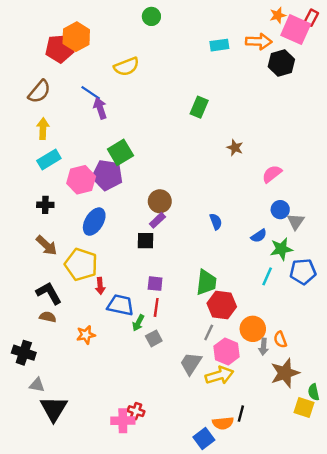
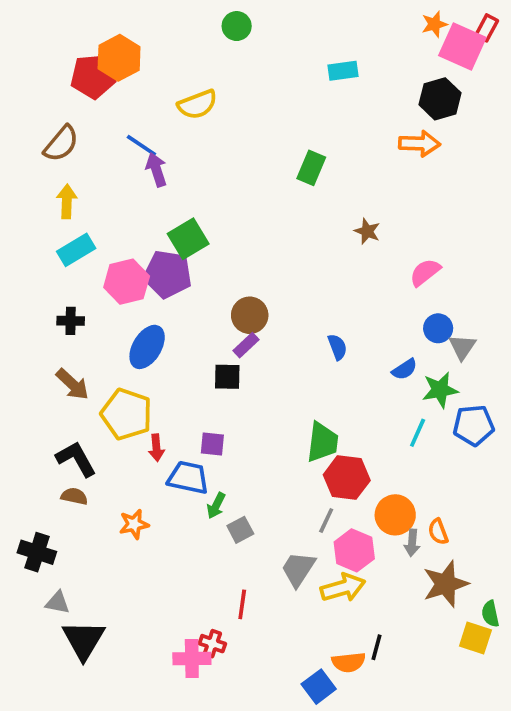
orange arrow: (259, 41) -> (419, 144), moved
purple square: (155, 284) -> (212, 444), moved
red line: (156, 307) -> (242, 604), moved

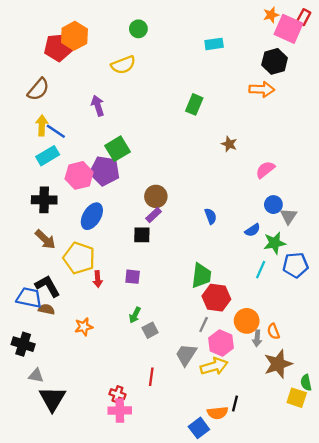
green circle: (237, 26) -> (138, 29), moved
blue line: (141, 145) -> (56, 131), moved
black cross: (71, 321) -> (44, 200), size x1.5
blue trapezoid: (188, 478) -> (29, 298), moved
red cross: (212, 644) -> (117, 394), moved

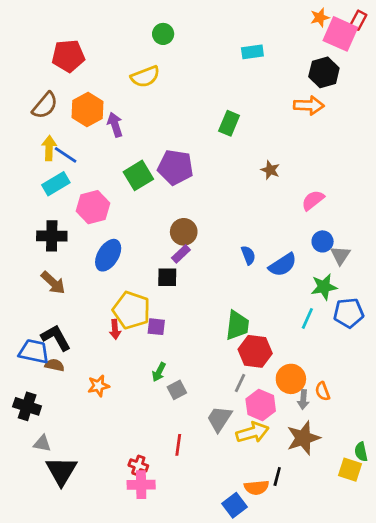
orange hexagon: (74, 36) -> (88, 110), moved
purple pentagon: (105, 171) -> (175, 167), moved
blue semicircle: (252, 230) -> (283, 265), moved, size x1.5
yellow pentagon: (79, 258) -> (131, 310), moved
brown star: (278, 364) -> (303, 438), moved

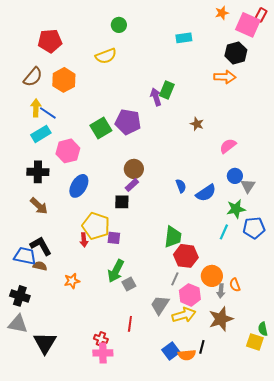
orange star: (320, 17) -> (222, 13), moved
purple arrow: (115, 125) -> (156, 97), moved
green arrow: (159, 372) -> (116, 271), size x1.6
gray triangle: (42, 443) -> (18, 324), moved, size x1.5
blue square: (235, 505) -> (171, 351), moved

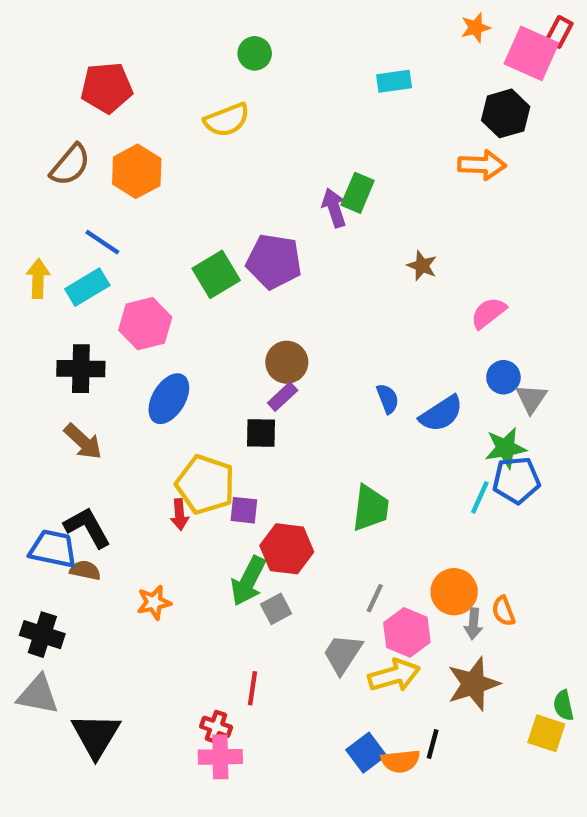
yellow arrow: (36, 108) -> (38, 279), moved
blue pentagon: (254, 228) -> (516, 480), moved
red hexagon: (186, 256) -> (287, 549), moved
red line: (130, 324) -> (252, 688), moved

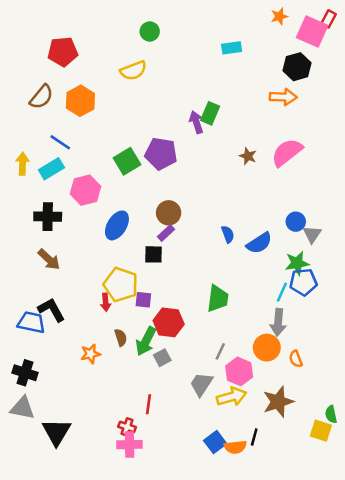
pink semicircle: (488, 313) -> (287, 152), moved, size x1.5
blue ellipse: (169, 399) -> (117, 225), moved
brown semicircle: (85, 570) -> (121, 337), moved, turned 60
gray arrow: (473, 624) -> (278, 322), moved, size x1.5

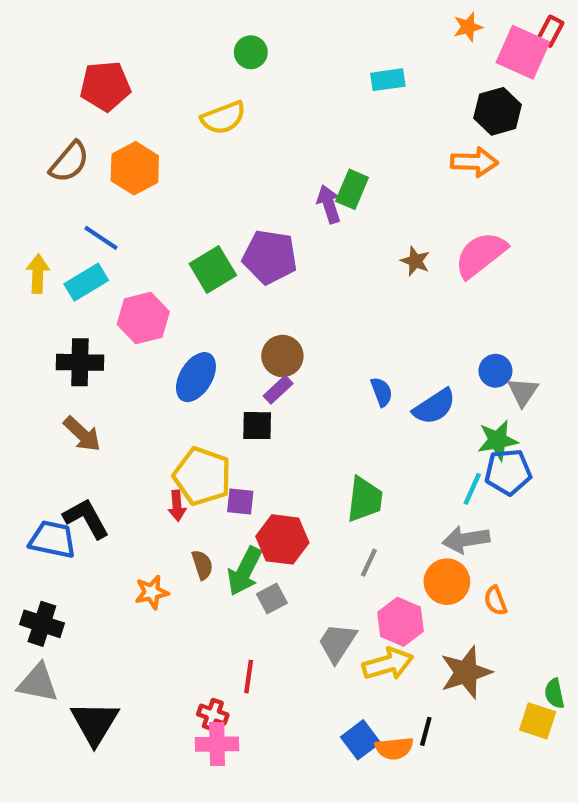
gray arrow: (278, 322) -> (466, 539), turned 76
gray line: (220, 351) -> (369, 563), moved

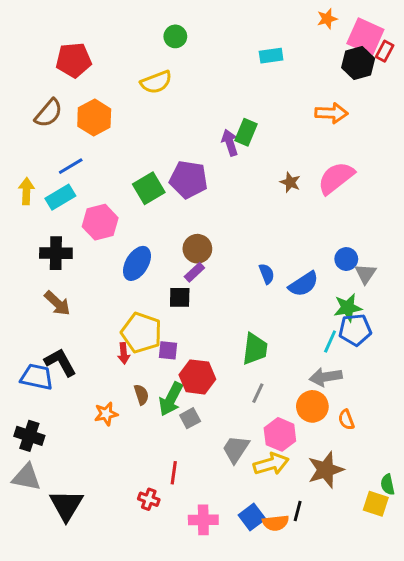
red rectangle: (550, 31) -> (385, 51), moved
black hexagon: (498, 111) -> (358, 63), moved
blue line: (101, 238) -> (71, 166), turned -65
pink cross: (217, 744) -> (203, 520), moved

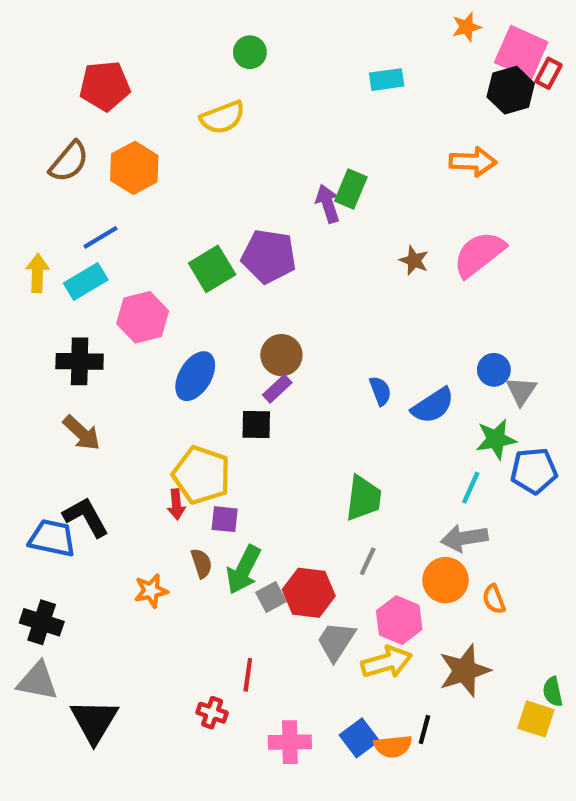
blue pentagon: (355, 330) -> (534, 471), moved
purple square: (168, 350) -> (225, 519), moved
red hexagon: (197, 377) -> (309, 593), moved

